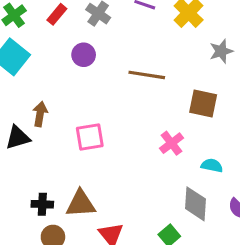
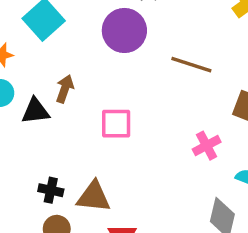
purple circle: (84, 55) -> (124, 30), size x1.6

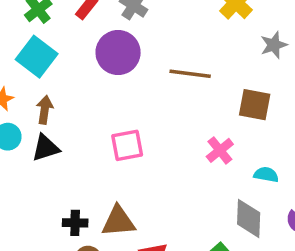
brown arrow: (65, 89) -> (45, 110), moved

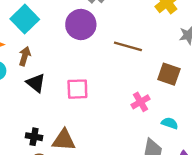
black triangle: (46, 148) -> (36, 83), moved, turned 48

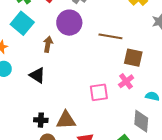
brown arrow: (25, 56) -> (48, 44), moved
brown square: (169, 74) -> (133, 58), moved
pink square: (77, 89) -> (99, 92), moved

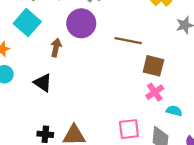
pink cross: (126, 81) -> (155, 92), moved
pink square: (99, 92) -> (129, 129), moved

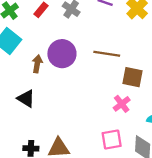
purple circle: (81, 23) -> (62, 54), moved
pink cross: (155, 92) -> (122, 104), moved

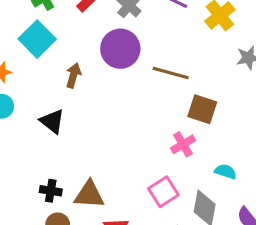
purple circle: (62, 54) -> (120, 49), moved
pink square: (112, 140) -> (163, 192), turned -30

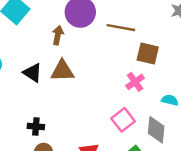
brown arrow: (73, 75) -> (58, 35), moved
brown triangle: (89, 195) -> (62, 71), moved

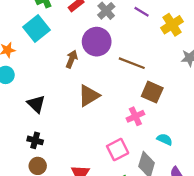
brown triangle: (62, 71) -> (89, 96), moved, turned -40
black triangle: (33, 73) -> (36, 104), moved

